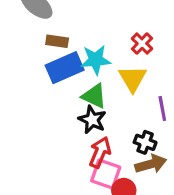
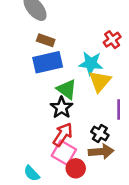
red cross: (142, 44) -> (112, 40), moved
cyan star: (96, 60) -> (91, 63), moved

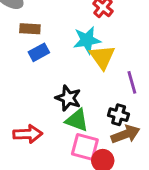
blue rectangle: (48, 62) -> (39, 52), size x0.6
green triangle: (67, 89) -> (77, 120), moved
red arrow: (63, 135) -> (28, 134), moved, turned 70

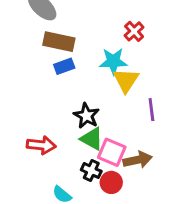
brown rectangle: (30, 29) -> (59, 42), size x1.5
black cross: (119, 115) -> (91, 171), moved
pink square: (85, 147) -> (112, 152), moved

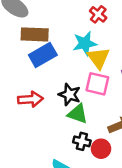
blue rectangle: (64, 66) -> (43, 55), size x1.5
red arrow: (41, 145) -> (30, 99), moved
pink square: (112, 152) -> (97, 84), moved

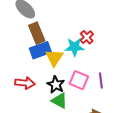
red cross: (98, 14) -> (87, 37), moved
brown rectangle: (35, 34) -> (37, 33), turned 55
yellow triangle: (99, 58) -> (54, 58), moved

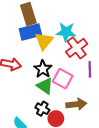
red cross: (87, 37) -> (77, 48), moved, size x1.5
pink square: (79, 80) -> (63, 79), moved

